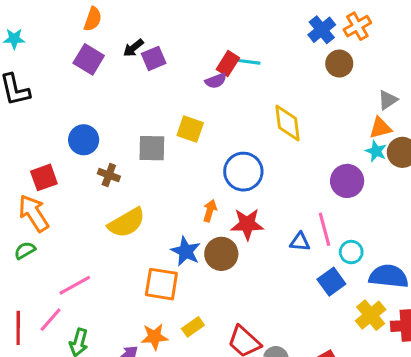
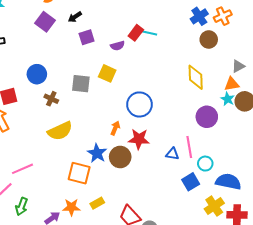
purple square: (154, 58) -> (87, 37), moved
purple semicircle: (216, 81) -> (118, 46), moved
yellow diamond: (288, 123) -> (196, 77), moved

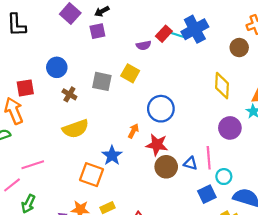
blue cross: (199, 16) -> (195, 29), moved, size x1.4
purple square: (87, 37) -> (97, 31), moved
brown circle: (120, 157) -> (166, 167), moved

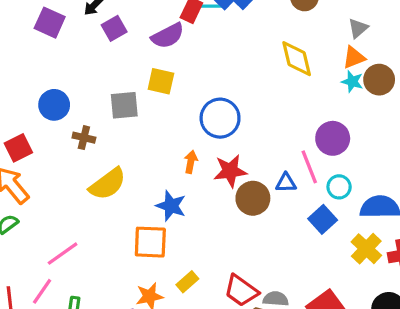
purple square: (97, 31) -> (114, 28), moved
purple semicircle: (144, 45) -> (168, 36), size x1.5
purple circle: (230, 128) -> (333, 138), moved

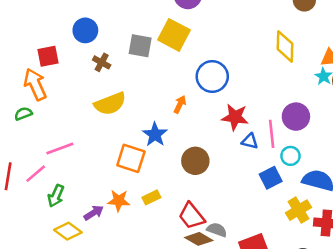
yellow square: (161, 81) -> (174, 35), size x1.4
red star: (230, 171) -> (235, 117), moved
brown circle: (253, 198) -> (195, 161), moved

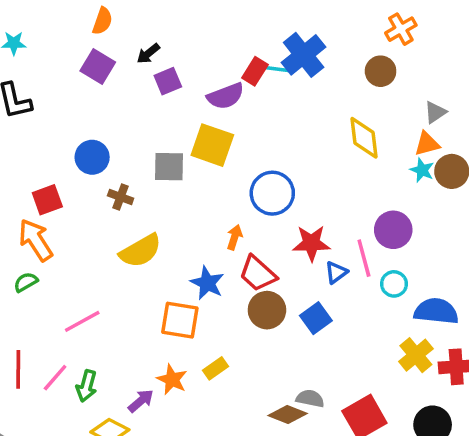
blue triangle: (250, 141) -> (336, 272), turned -42
pink line: (36, 174) -> (55, 378), moved
blue square: (271, 178) -> (316, 318), moved
orange star: (119, 201) -> (172, 379), turned 30
red trapezoid: (192, 216) -> (258, 274), moved

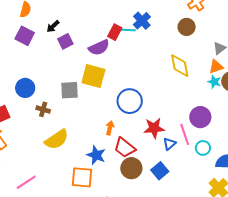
blue cross: (304, 55) -> (142, 21), size x0.7

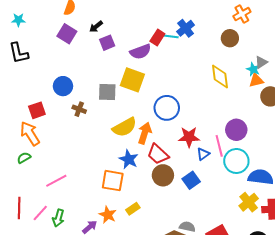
cyan star: (214, 82) -> (253, 69), moved
orange arrow: (110, 128) -> (145, 133), size x1.5
yellow semicircle: (57, 139) -> (125, 127), moved
cyan circle: (203, 148) -> (236, 161), size x1.6

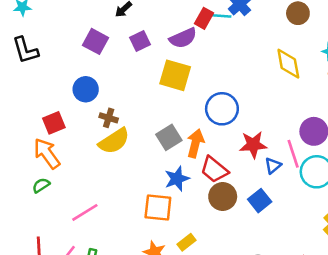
purple square: (67, 34) -> (95, 41), moved
purple square: (107, 43) -> (140, 41), moved
gray square: (107, 92) -> (169, 137), moved, turned -30
yellow semicircle: (125, 127) -> (114, 141), moved
blue star: (129, 159) -> (177, 179), turned 30

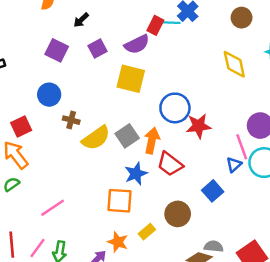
yellow semicircle: (114, 141) -> (96, 138), moved
red star: (253, 145) -> (199, 126), moved
blue triangle: (273, 166) -> (234, 165), moved
brown circle: (223, 197) -> (178, 214), moved

